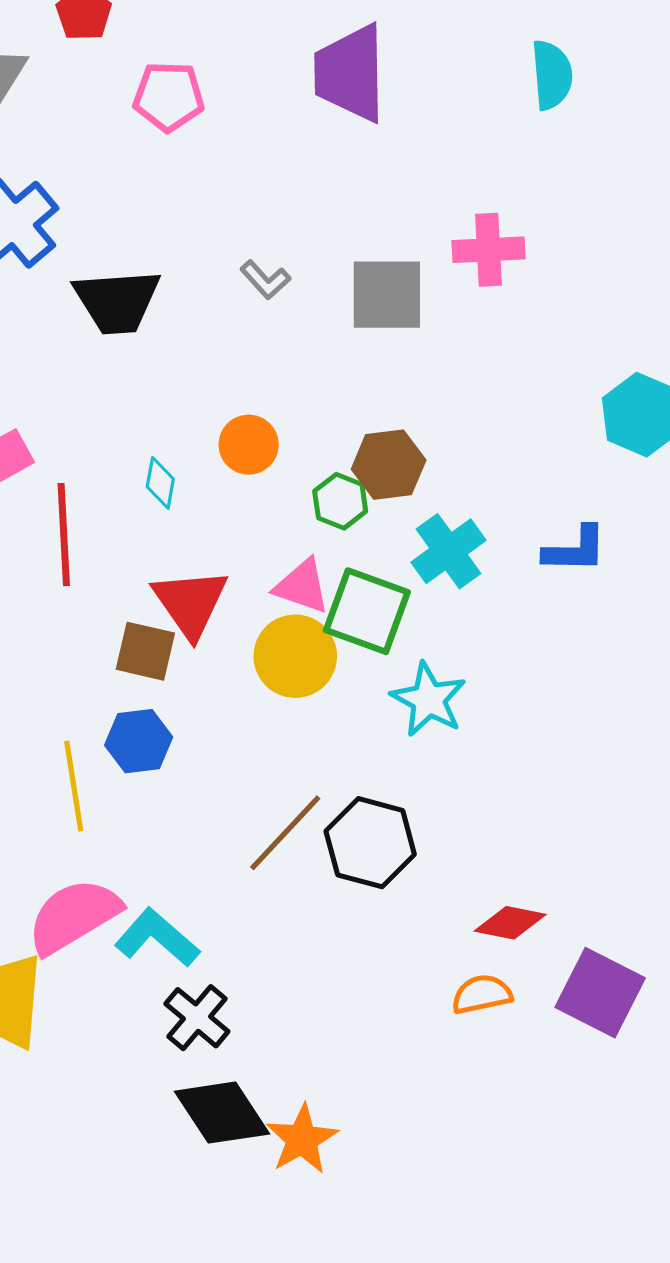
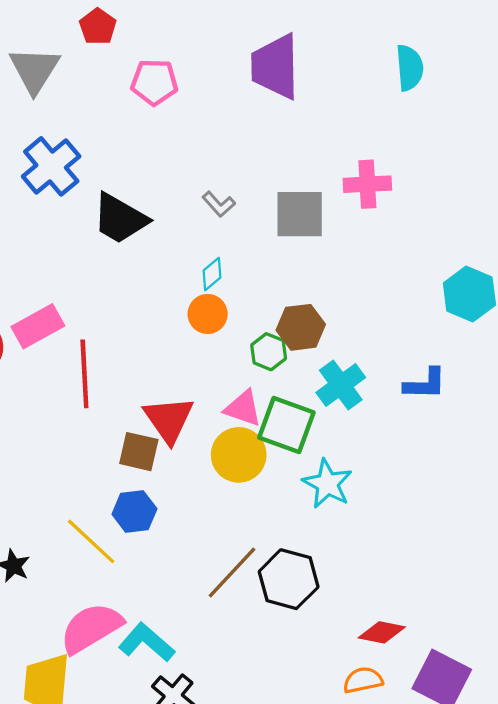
black trapezoid: (117, 301) -> (120, 219), turned 34
cyan diamond: (160, 483) -> (212, 274), moved, turned 40
yellow line: (74, 786) -> (91, 541), turned -38

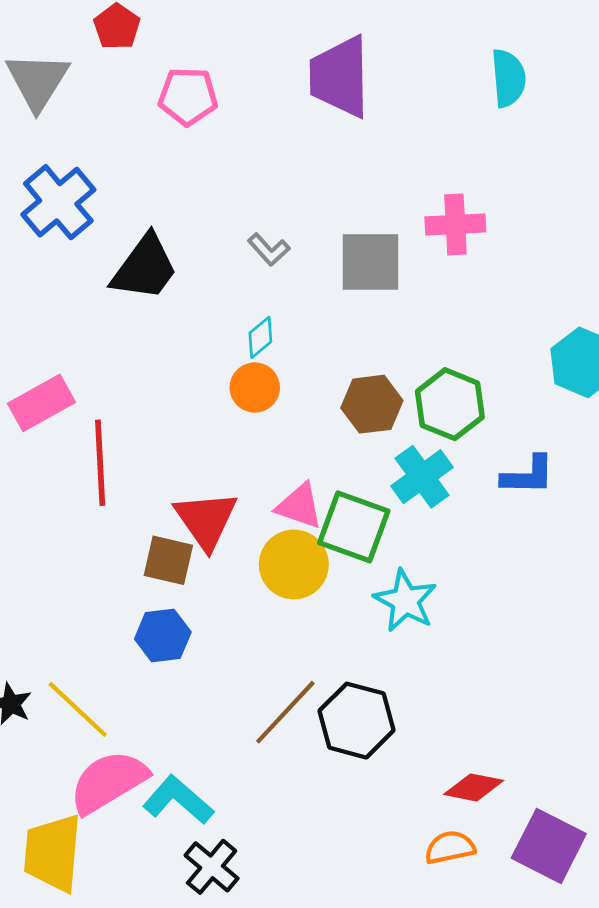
black trapezoid: (120, 219) -> (145, 268), turned -84
green hexagon: (269, 352) -> (450, 404), moved, size x1.5
yellow line: (91, 541) -> (78, 709), moved

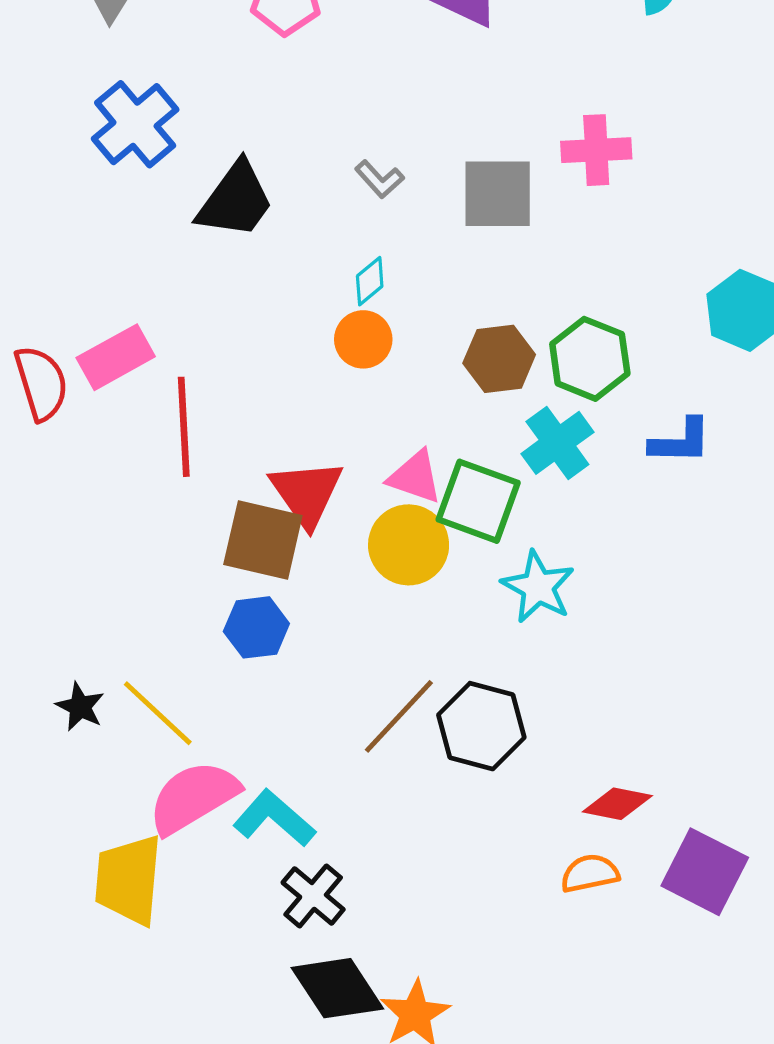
brown square: (168, 560) -> (263, 540), size x1.4

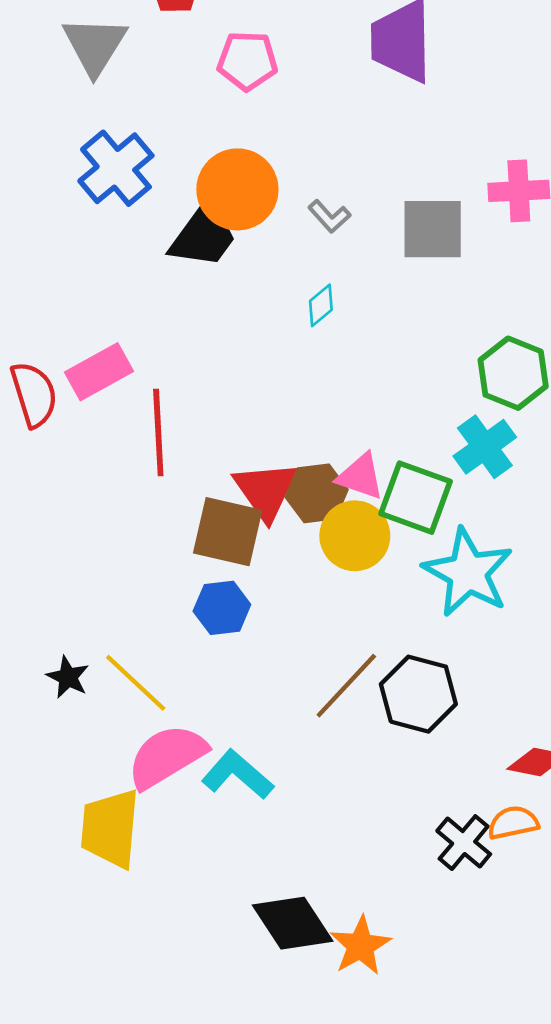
orange circle: (363, 339) -> (237, 189), moved, size x1.6
brown hexagon: (499, 359) -> (317, 493), moved
cyan star: (538, 587) -> (468, 573), size x1.4
black cross: (313, 896) -> (464, 843), moved

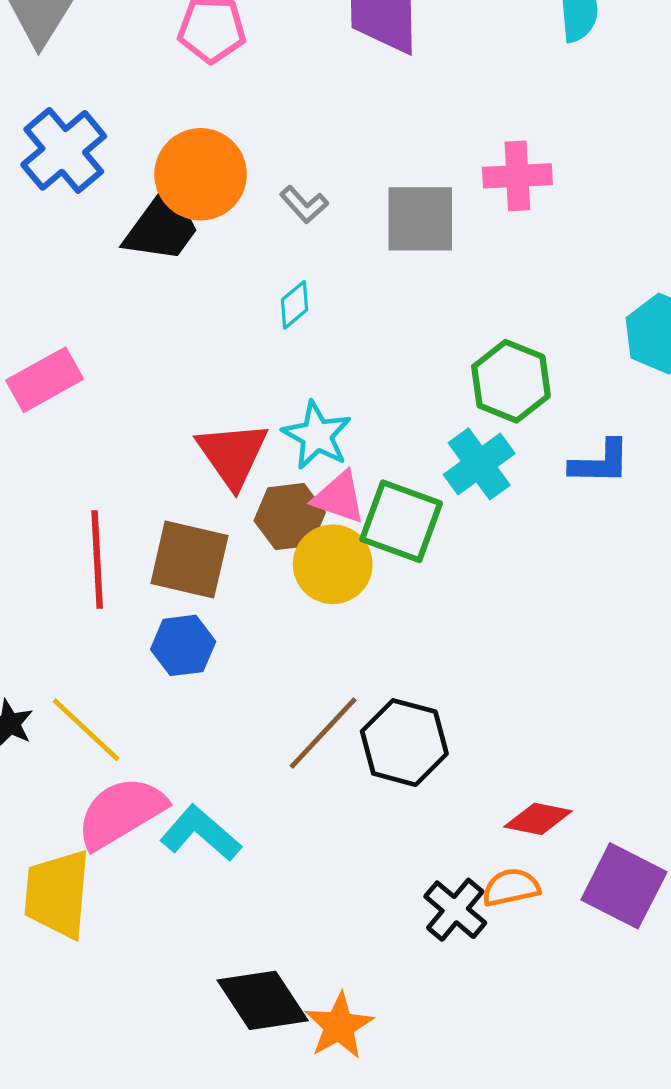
red line: (158, 433) -> (97, 559), moved
red triangle: (266, 491) -> (232, 454), moved
cyan star: (468, 573) -> (317, 435), moved, size x0.7

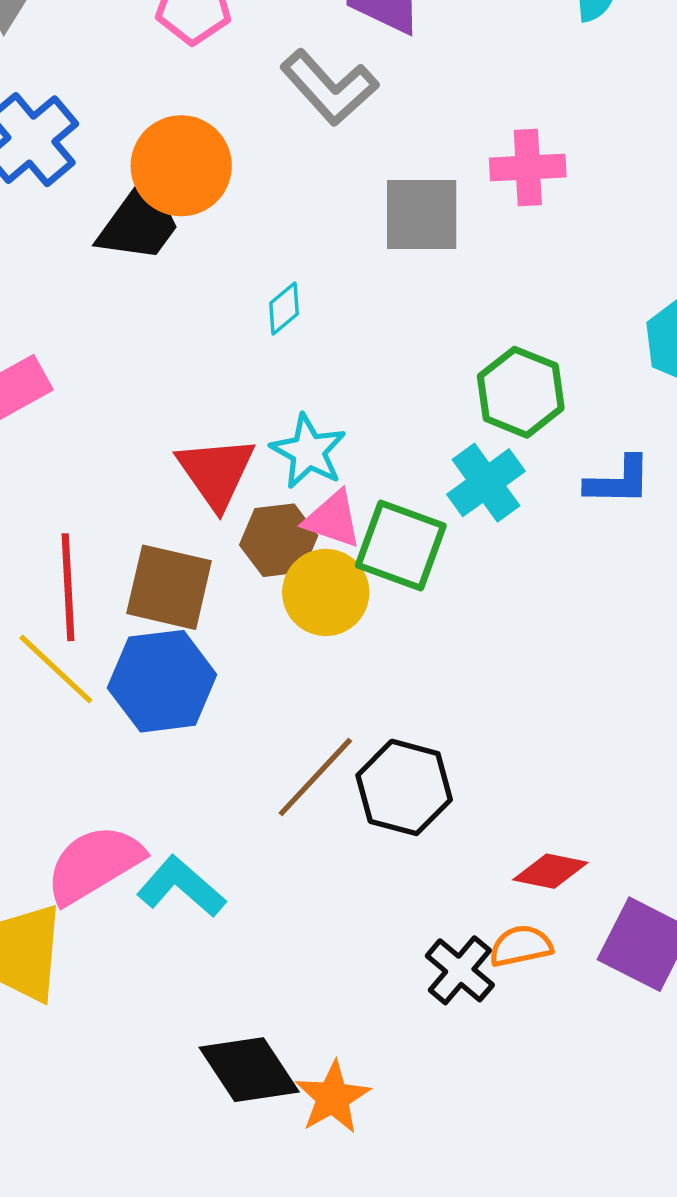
gray L-shape: (304, 205) -> (329, 87), moved, size x1.8
blue hexagon: (183, 645) -> (162, 681), size x1.5
yellow line: (86, 730) -> (56, 669), moved

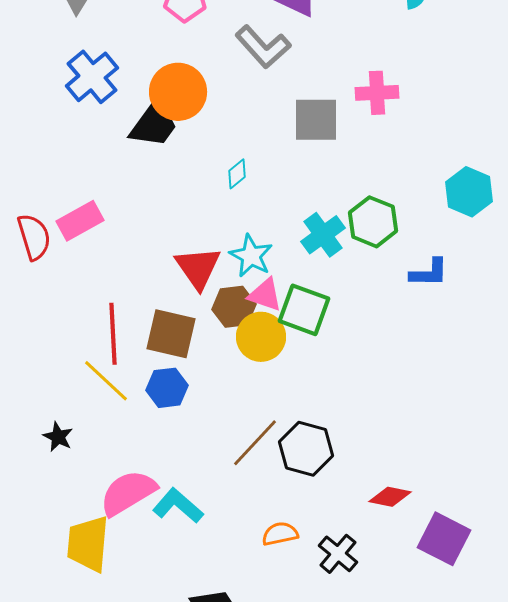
cyan cross: (486, 483) -> (323, 235), moved
blue hexagon: (162, 681) -> (167, 388), size x0.7
orange semicircle: (521, 946) -> (280, 534), moved

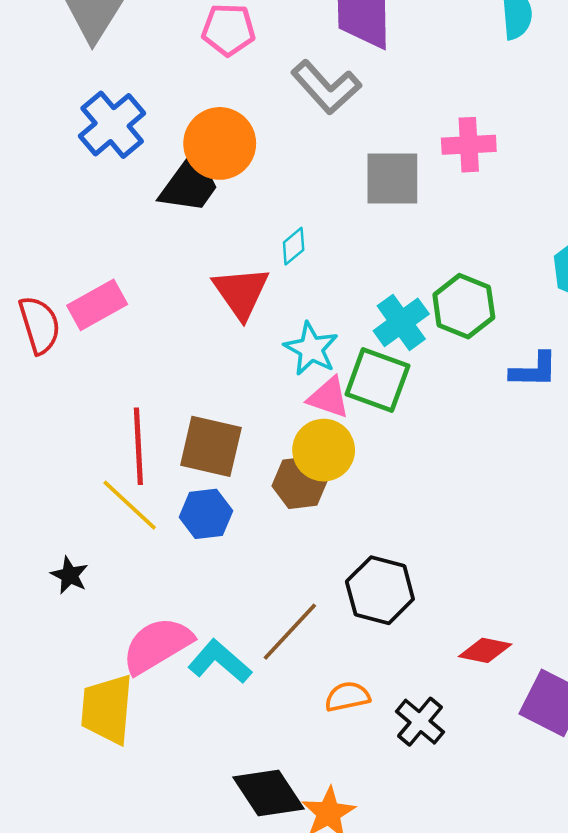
red triangle: (198, 268) -> (241, 292), moved
brown hexagon: (234, 307) -> (300, 483), moved
green square: (304, 310) -> (377, 380), moved
brown line: (255, 443) -> (290, 632), moved

